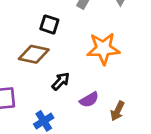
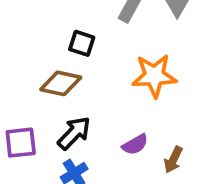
black arrow: (61, 81) -> (74, 133), moved, size x1.4

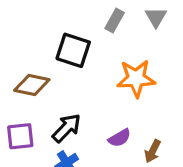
black square: (82, 43) -> (73, 50), size x1.5
brown diamond: (61, 83) -> (32, 85), moved

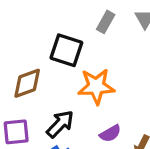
orange star: (136, 78) -> (96, 86), moved
brown diamond: (32, 85) -> (27, 83), turned -32

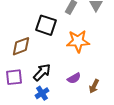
orange star: (96, 86) -> (78, 41), moved

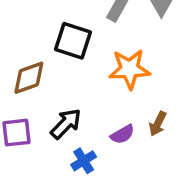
brown arrow: (94, 86) -> (158, 124), moved
blue cross: (42, 93) -> (84, 161), moved

